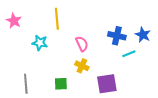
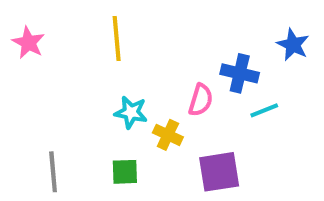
blue star: (143, 35) -> (293, 45), moved
cyan star: (40, 43) -> (131, 112), moved
pink semicircle: (82, 44) -> (201, 100), moved, turned 42

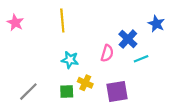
blue cross: (240, 73) -> (128, 39), turned 30
yellow cross: (168, 135) -> (85, 83), moved
gray line: (53, 172) -> (28, 92), turned 50

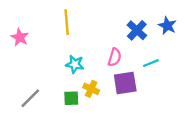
pink star: (15, 23) -> (20, 37), moved
blue cross: (128, 39) -> (137, 30), moved
purple square: (117, 92) -> (125, 83), moved

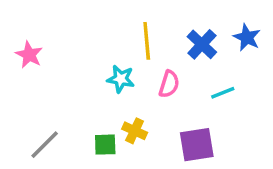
yellow line: (67, 22) -> (147, 41), moved
cyan star: (75, 64) -> (121, 79), moved
purple square: (125, 83) -> (197, 145), moved

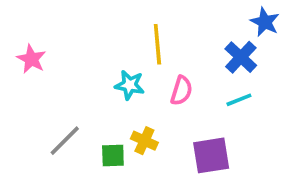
blue star: (247, 37) -> (265, 22), moved
blue cross: (202, 44) -> (241, 57), moved
gray line: (45, 145) -> (65, 141), moved

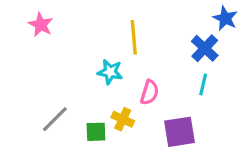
pink star: (31, 59) -> (41, 25), moved
pink semicircle: (181, 91) -> (150, 92), moved
cyan line: (239, 100) -> (203, 85), turned -55

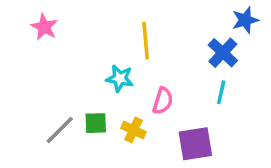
blue star: (225, 18) -> (245, 20), turned 30
green square: (96, 132) -> (96, 123), moved

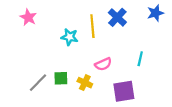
blue cross: (223, 53) -> (117, 17), moved
cyan star: (120, 78) -> (70, 37), moved
pink semicircle: (163, 101) -> (103, 64), turned 49

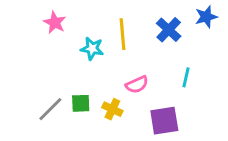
pink star: (28, 17) -> (55, 23), moved
blue cross: (117, 17) -> (169, 30), moved

